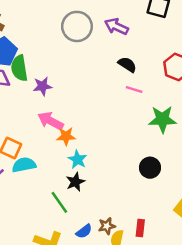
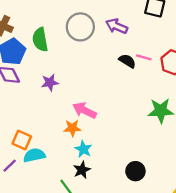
green semicircle: (19, 68) -> (40, 40), moved
pink line: (134, 90) -> (144, 57), moved
pink arrow: (51, 121) -> (85, 110), moved
black circle: (150, 168) -> (135, 171), moved

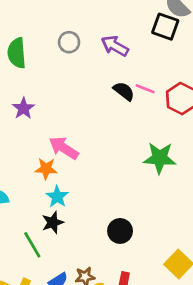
gray circle: (80, 27) -> (69, 42), size x0.6
purple star: (50, 82) -> (23, 108), turned -30

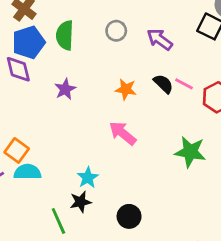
pink arrow: (64, 148) -> (123, 133), moved
orange star: (46, 169) -> (126, 89), moved
black circle: (120, 231) -> (129, 216), moved

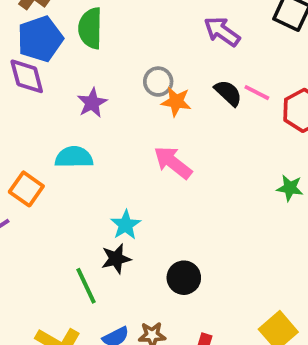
gray circle: (116, 31) -> (158, 82), moved
green star: (190, 152) -> (290, 188), moved, size x0.6
cyan semicircle: (27, 172) -> (74, 157), moved

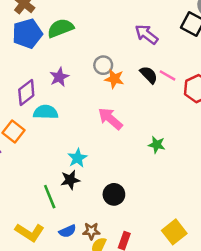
green semicircle: (90, 28) -> (60, 28), turned 65
purple diamond: (27, 76) -> (26, 93), moved, turned 65
green star: (290, 188) -> (157, 145), moved

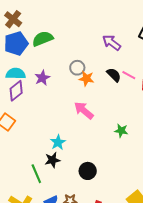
cyan semicircle: (46, 112) -> (16, 74), moved

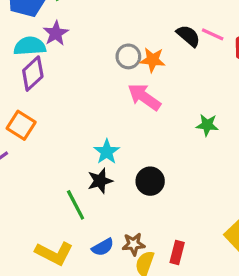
gray circle: (77, 68) -> (128, 56), moved
purple star: (42, 78) -> (56, 33), moved
orange star: (86, 79) -> (153, 60), moved
black circle: (88, 171) -> (150, 181), moved

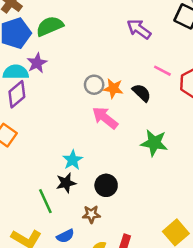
black semicircle: (188, 36) -> (142, 93), moved
green star: (207, 125) -> (154, 143), size x1.5
brown star: (134, 244) -> (91, 214), moved

